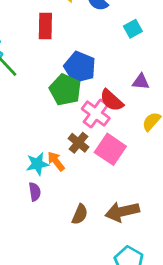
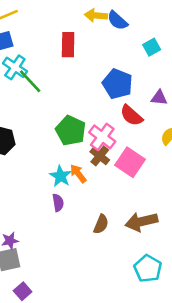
blue pentagon: (80, 67) -> (117, 84), moved
green pentagon: (65, 90) -> (71, 131), moved
pink cross: (96, 114) -> (102, 137), moved
cyan star: (37, 164) -> (61, 176), turned -30

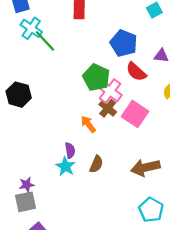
green pentagon: (71, 131) -> (96, 77), moved
cyan star: (61, 176) -> (65, 166), moved
brown semicircle: (101, 224) -> (96, 164), moved

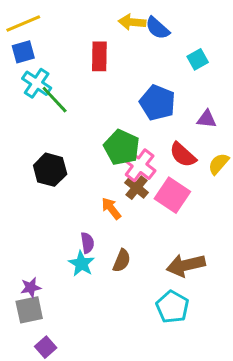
red semicircle: (136, 72) -> (183, 155), moved
black hexagon: (19, 95) -> (50, 170), moved
cyan pentagon: (151, 210) -> (172, 307), moved

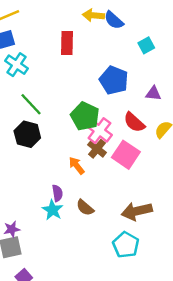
green line: (55, 100) -> (31, 104), moved
brown semicircle: (122, 261) -> (85, 208), turned 108

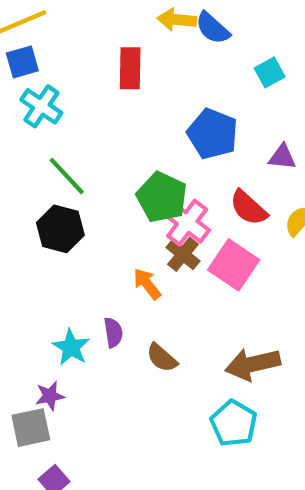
cyan star: (53, 210) -> (71, 347), moved
purple star: (12, 229) -> (50, 396), moved

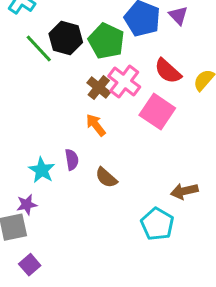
purple triangle: (282, 157) -> (178, 15), moved, turned 40
green pentagon: (162, 197) -> (106, 41), moved
black hexagon: (60, 229) -> (66, 38), moved
brown cross: (183, 254) -> (99, 88), moved
brown arrow: (253, 364) -> (184, 191), moved, size x0.7

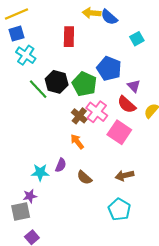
purple triangle: (178, 15) -> (134, 86), moved
purple semicircle: (72, 160) -> (61, 165), turned 32
cyan star: (42, 170) -> (40, 172), turned -30
brown arrow: (184, 191) -> (125, 176), moved

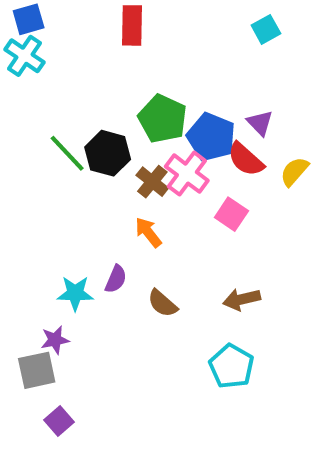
cyan cross: (26, 55) -> (25, 56), moved
blue pentagon: (109, 69) -> (211, 137), moved
black hexagon: (57, 82) -> (108, 153), moved
green line: (38, 89) -> (67, 153), moved
pink square: (119, 132) -> (231, 214), size x0.7

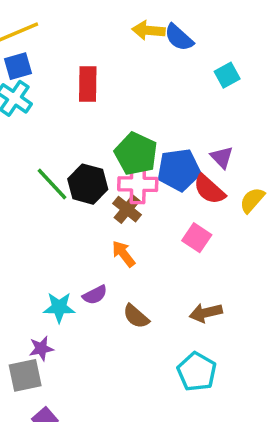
red rectangle: (132, 25) -> (88, 84), moved
blue pentagon: (211, 137) -> (179, 170), turned -30
pink cross: (187, 174) -> (138, 184), moved, turned -36
purple semicircle: (116, 279) -> (95, 295), turned 40

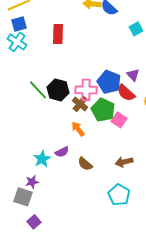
green pentagon: (136, 154) -> (103, 110), moved
blue pentagon: (179, 170) -> (109, 82), turned 30
cyan star: (59, 307) -> (42, 159), turned -30
gray square: (25, 375) -> (23, 197), turned 30

